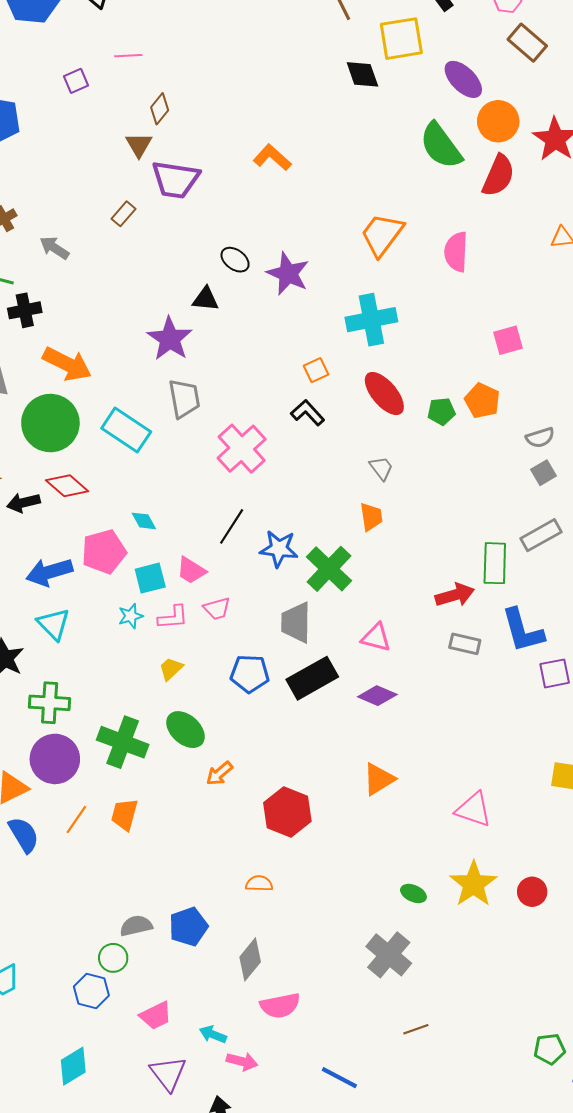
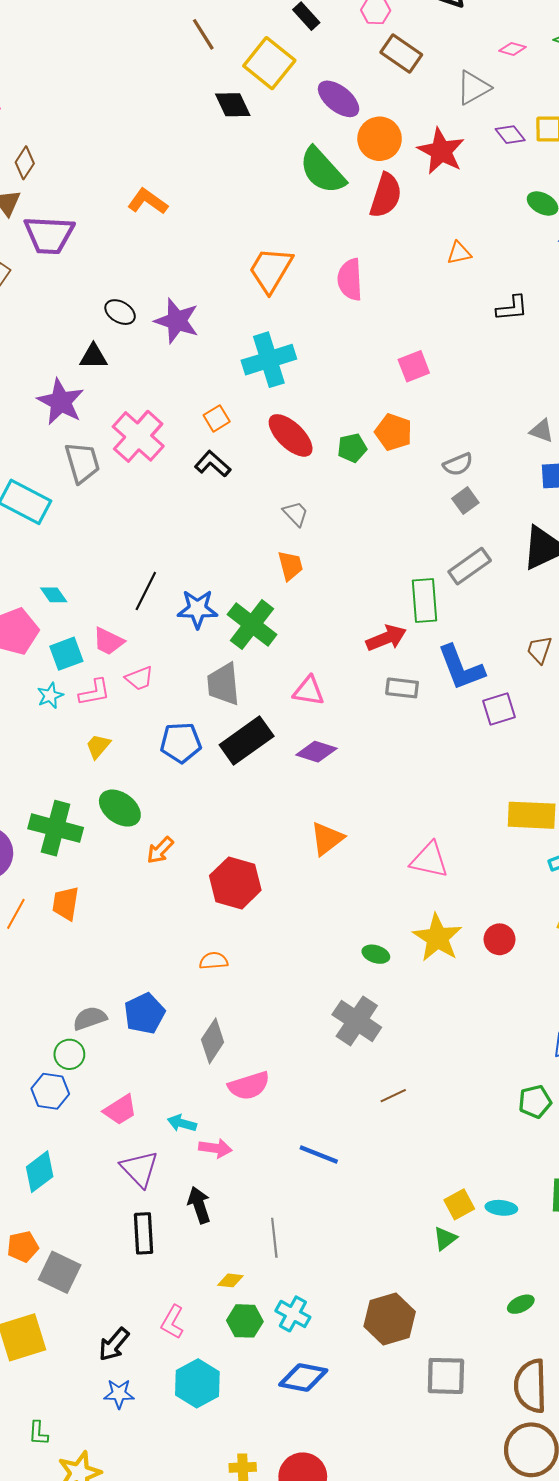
yellow square: (401, 39) -> (269, 63), turned -36
pink cross: (242, 449) -> (138, 436), moved

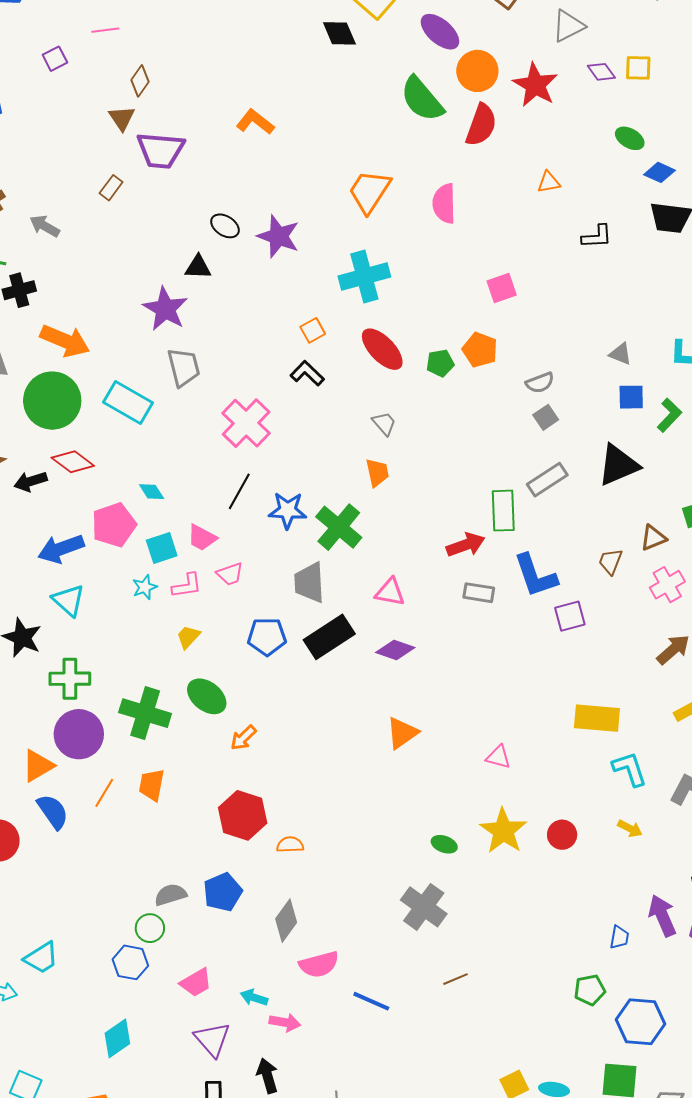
pink cross: (138, 436) -> (246, 423), moved
pink triangle: (429, 860) -> (498, 757), size x0.7
red hexagon: (235, 883) -> (243, 815), moved
blue line: (319, 1154) -> (371, 1001), moved

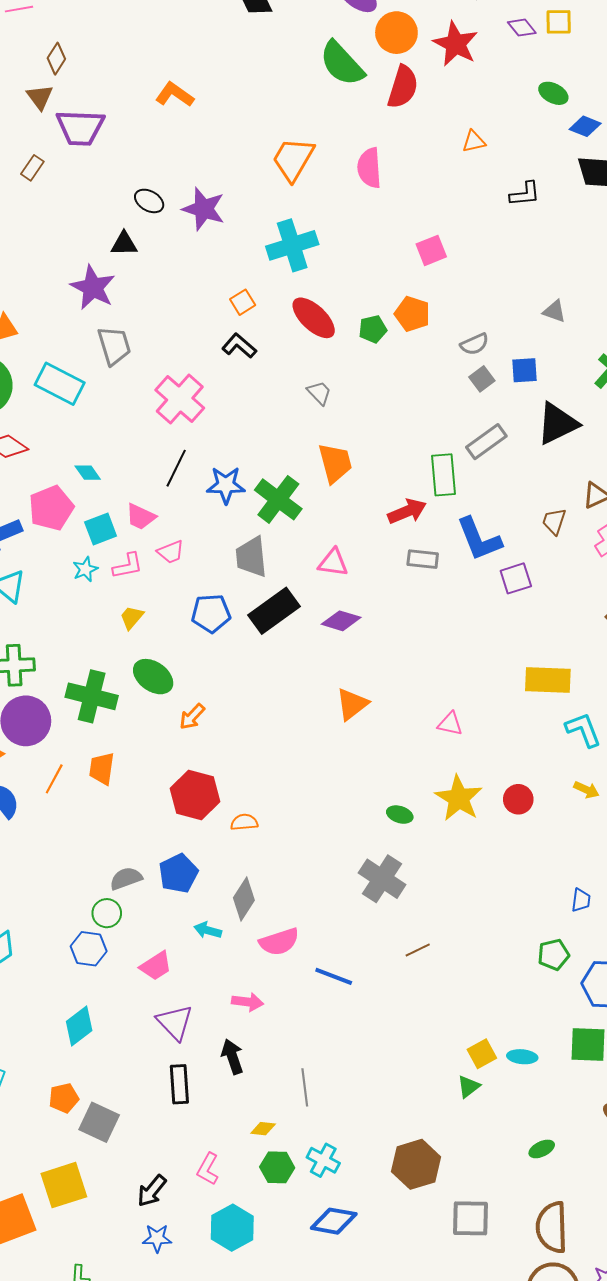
blue square: (631, 397) -> (525, 370), moved
orange trapezoid: (377, 473) -> (335, 463), moved, size x1.4
cyan arrow: (254, 998) -> (208, 930), moved

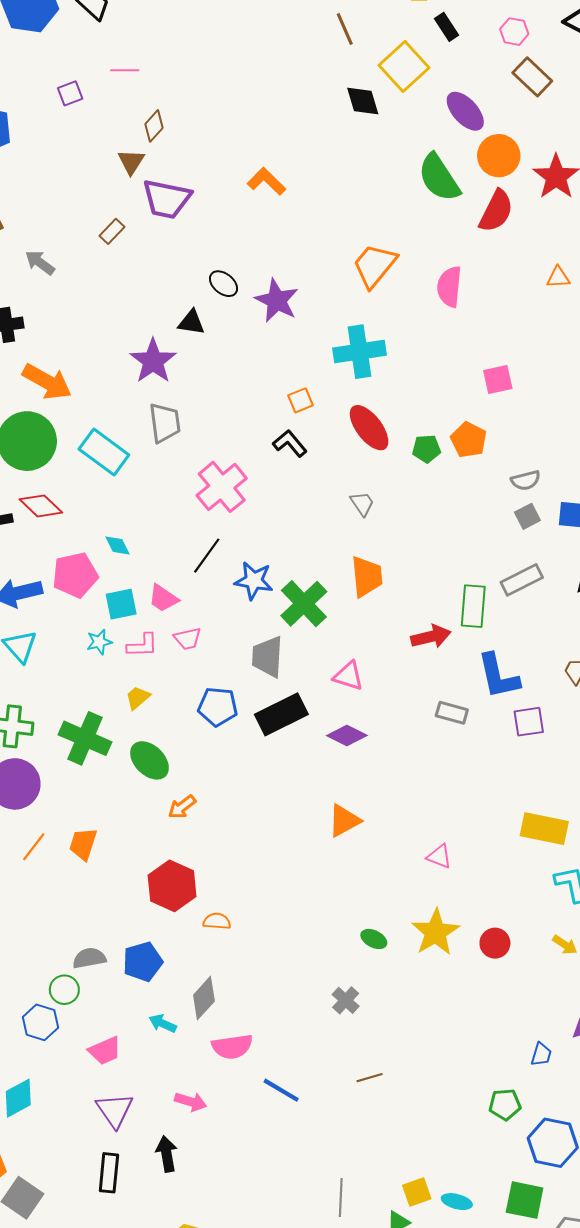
gray rectangle: (423, 559) -> (452, 713), moved
green cross: (92, 696) -> (85, 738), moved
gray cross: (382, 879) -> (346, 1000), size x0.6
gray line: (305, 1087) -> (341, 1197), moved

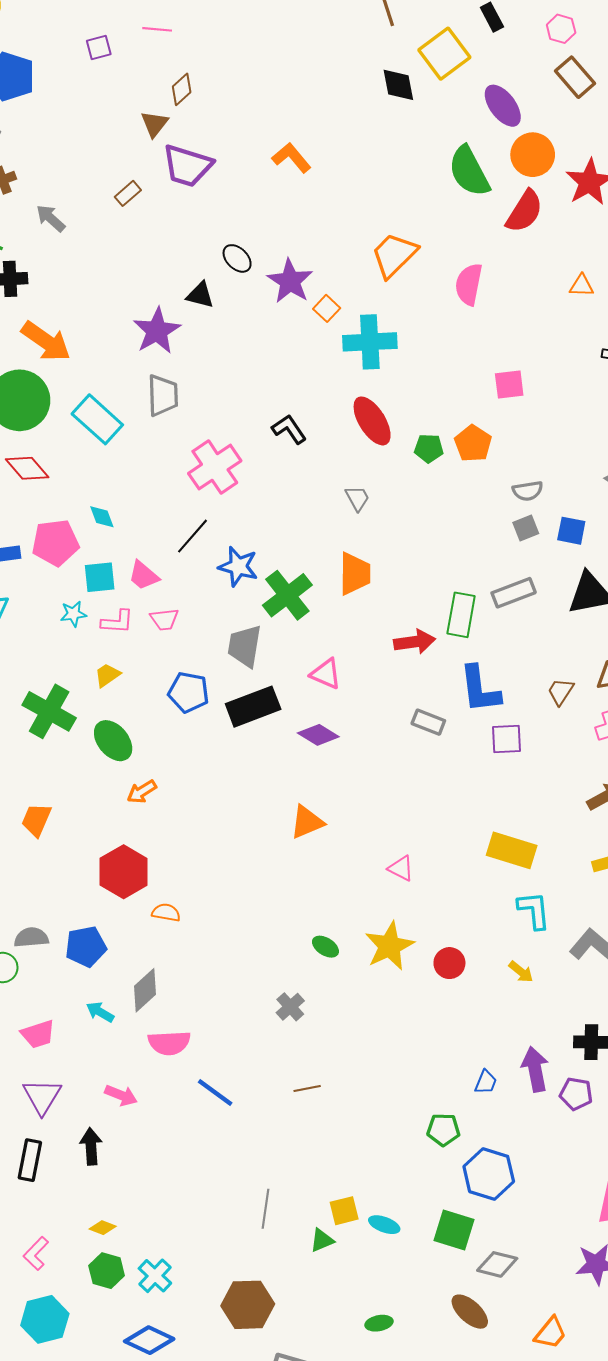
orange square: (301, 400) -> (327, 308), moved, turned -30

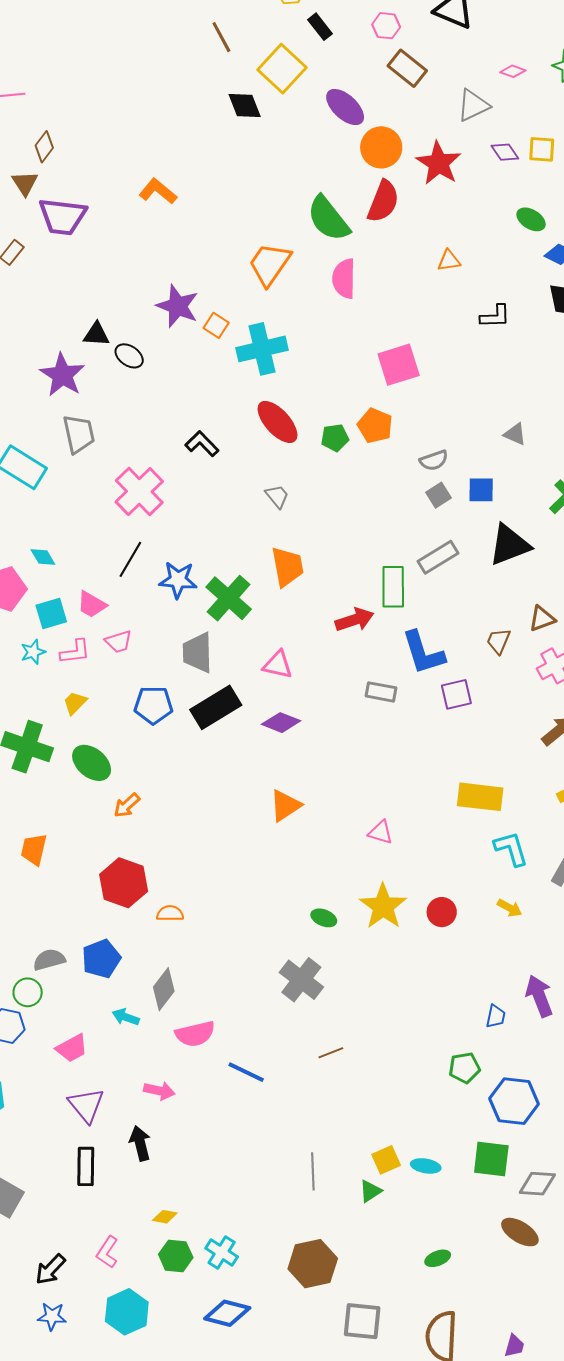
green semicircle: (469, 171) -> (328, 219), moved
black ellipse: (237, 258) -> (129, 356), moved
pink square: (509, 384) -> (399, 365), size x1.4
gray cross: (290, 1007) -> (301, 980), size x1.6

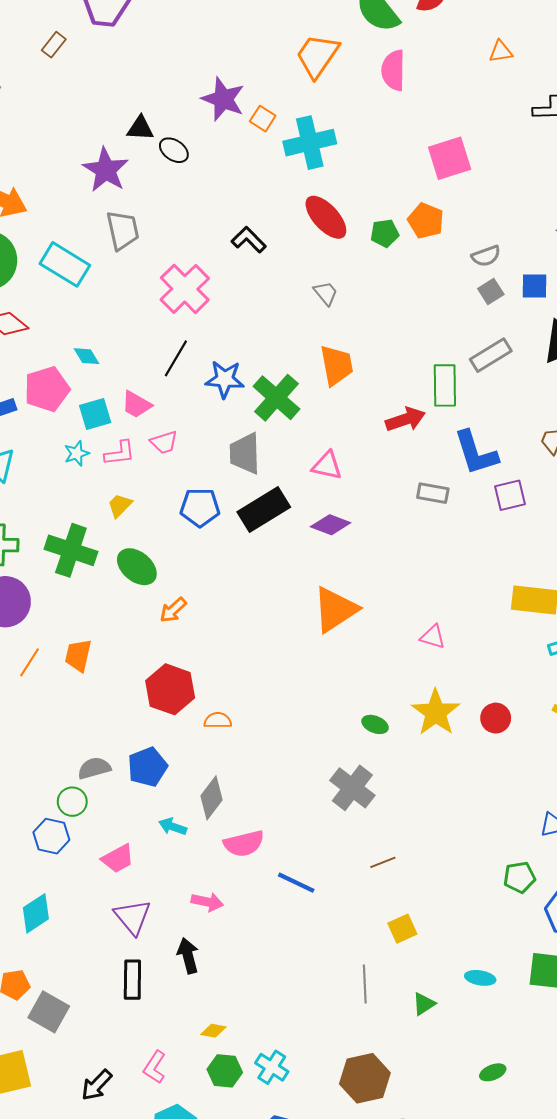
orange triangle: (285, 805) -> (335, 610), size x1.4
yellow square: (386, 1160) -> (402, 929), moved

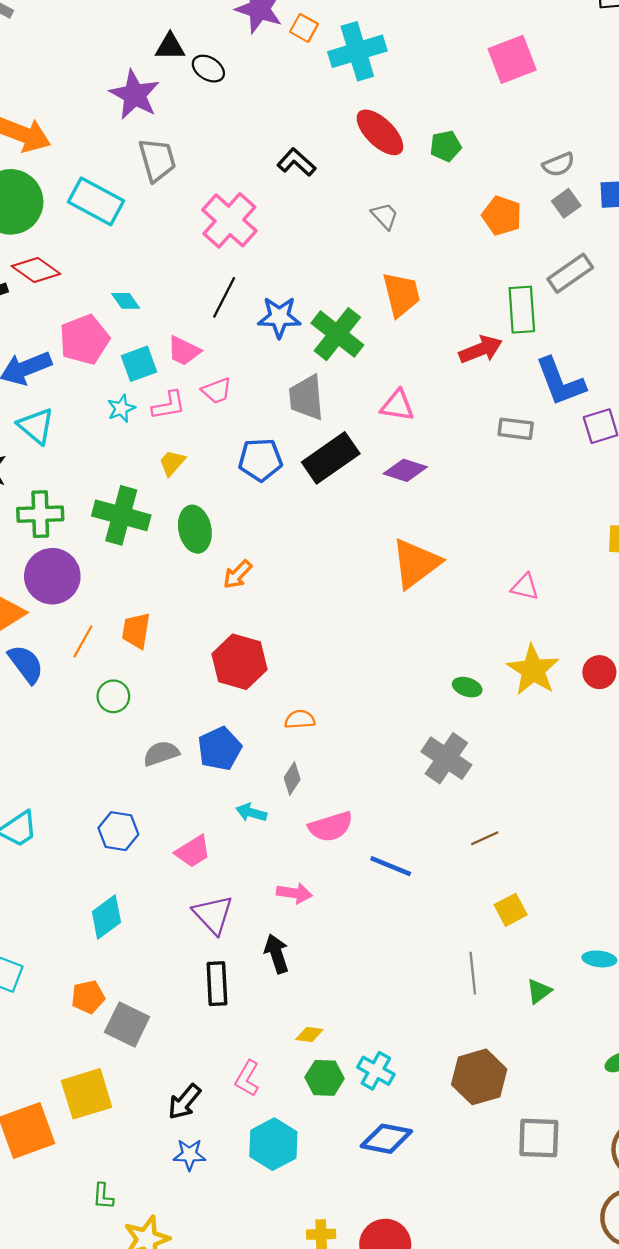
orange pentagon: (426, 221) -> (502, 216), moved
green ellipse: (137, 567) -> (195, 529), turned 42
orange semicircle: (218, 720) -> (300, 719), moved
gray diamond: (212, 798) -> (292, 779), size x0.7
green circle: (72, 802) -> (113, 696), moved

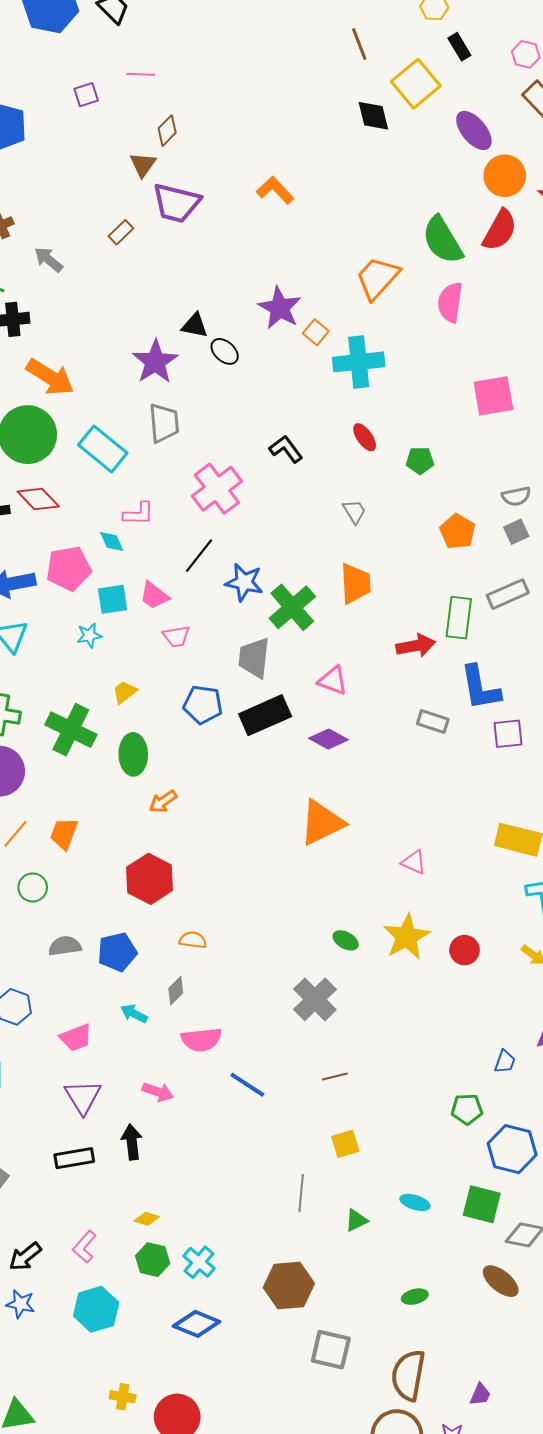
red ellipse: (380, 132) -> (365, 437), size x0.6
pink L-shape: (169, 405) -> (139, 514), moved
black rectangle: (217, 984) -> (74, 1158), turned 72

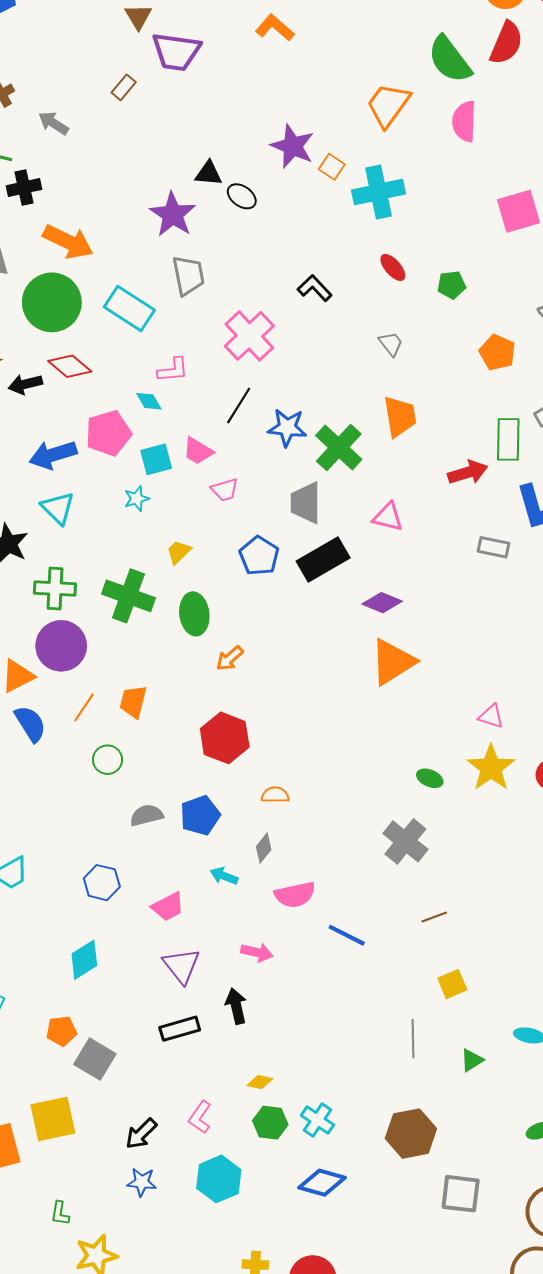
blue pentagon: (203, 705) -> (259, 556), turned 30
purple diamond: (328, 739) -> (382, 603), moved
pink triangle: (414, 862) -> (491, 716), moved

